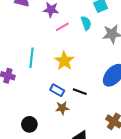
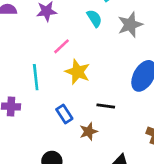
pink line: (62, 27) -> (61, 46), moved
blue rectangle: (57, 90) -> (64, 114), moved, turned 40

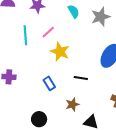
cyan line: (36, 77) -> (25, 35), moved
brown star: (88, 131) -> (72, 104), moved

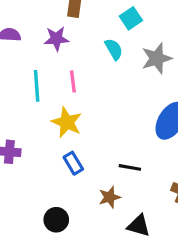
pink line: (48, 32) -> (73, 81), turned -56
yellow star: (60, 52) -> (67, 122), moved
black line: (81, 78) -> (130, 167), moved

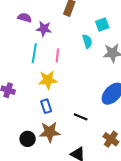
purple star: (56, 39) -> (44, 29), moved
yellow star: (67, 122) -> (48, 80), turned 30
brown star: (110, 197) -> (50, 132), moved, size x1.5

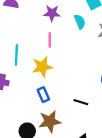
purple star: (44, 29) -> (52, 13), moved
cyan line: (34, 53) -> (16, 55), moved

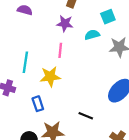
cyan semicircle: (80, 22) -> (92, 35), turned -88
blue rectangle: (43, 95) -> (38, 104), moved

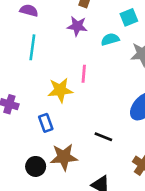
pink line: (60, 50) -> (84, 74), moved
cyan line: (25, 62) -> (32, 47), moved

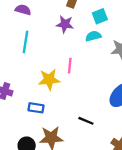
cyan square: (129, 17) -> (100, 16), moved
blue rectangle: (46, 123) -> (36, 108), turned -63

